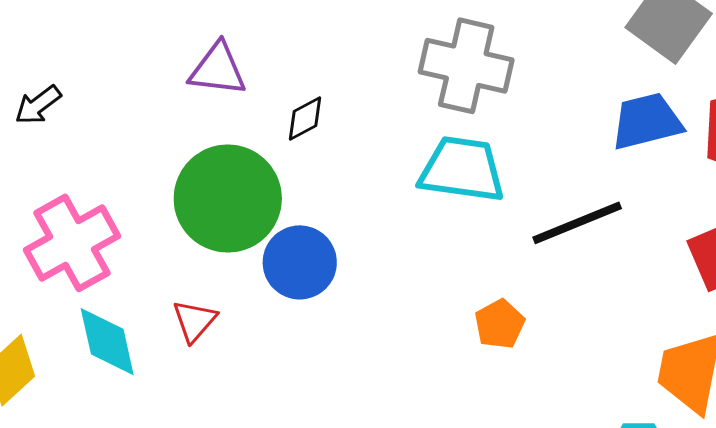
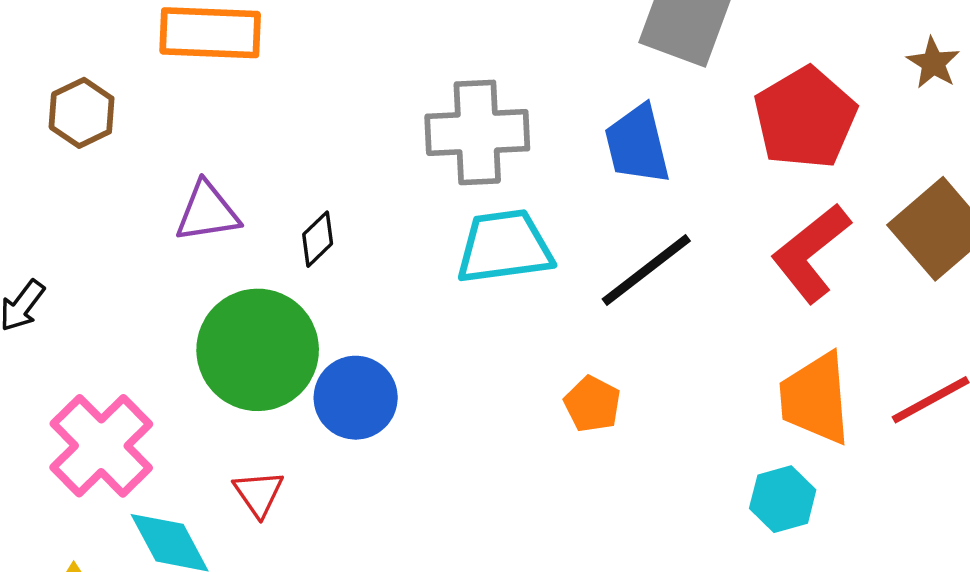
blue trapezoid: (647, 121) -> (637, 144), moved, turned -74

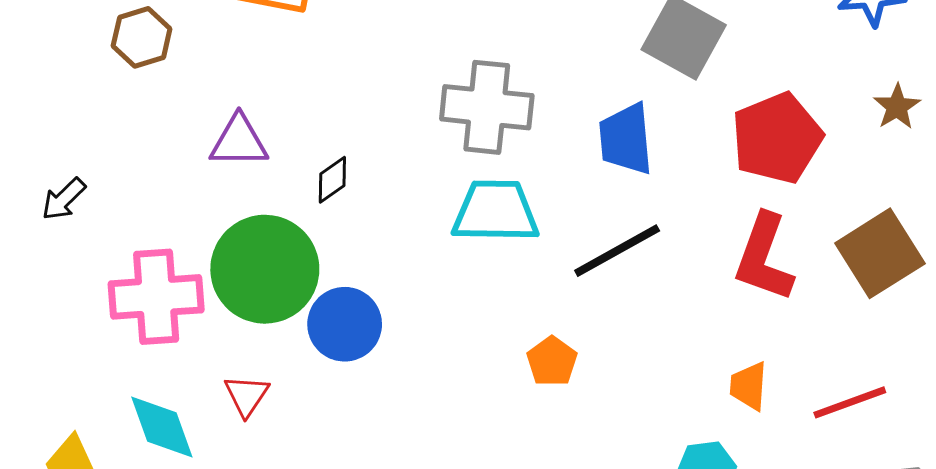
red L-shape: (811, 253) -> (764, 258), turned -40
orange trapezoid: (815, 398) -> (749, 386), size x0.6
pink cross: (101, 446) -> (156, 297), moved, turned 32

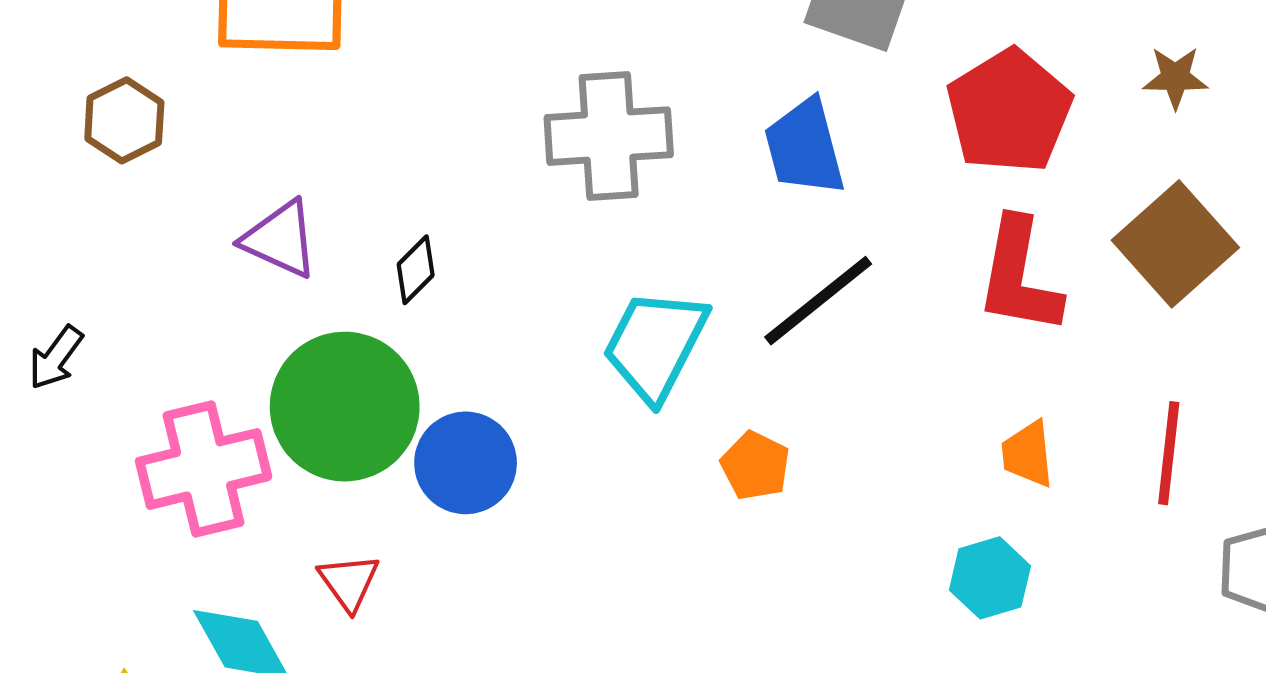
brown star: (897, 107) -> (1175, 78), moved, turned -30
purple triangle: (239, 141) -> (280, 239), turned 34
cyan trapezoid: (495, 211) -> (655, 345), moved, turned -54
red line: (850, 402) -> (1169, 453), turned -54

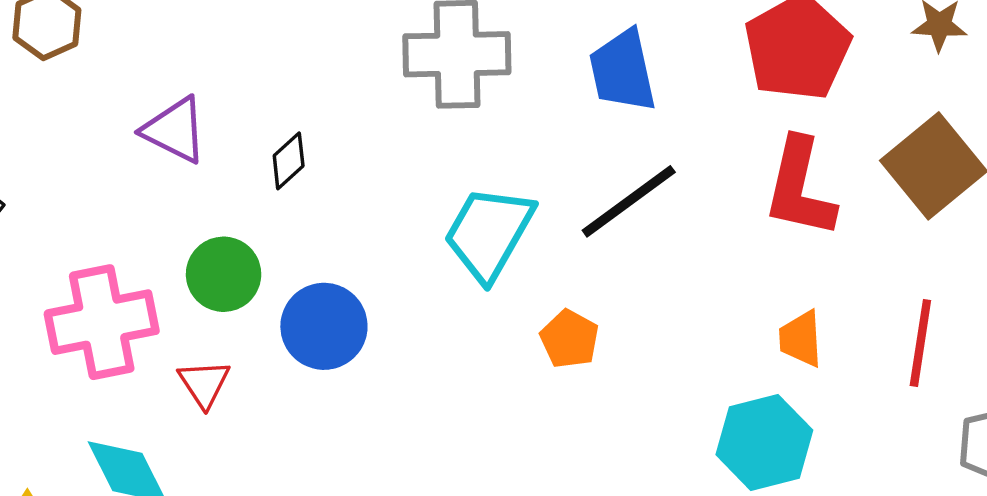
green circle: (345, 407) -> (224, 274), size x0.6
cyan hexagon: (990, 578) -> (764, 442), size x1.4
red triangle: (349, 582) -> (204, 383), moved

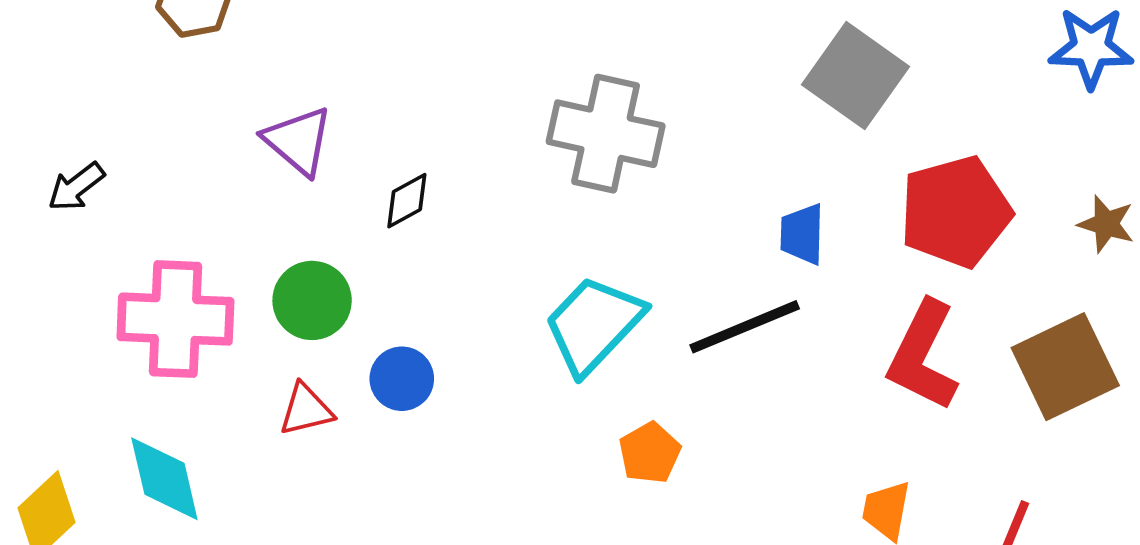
blue trapezoid: (623, 71) -> (802, 234), moved, size x0.7
blue circle: (324, 326) -> (402, 379), size x0.7
red triangle: (204, 383) -> (306, 410), moved, turned 36

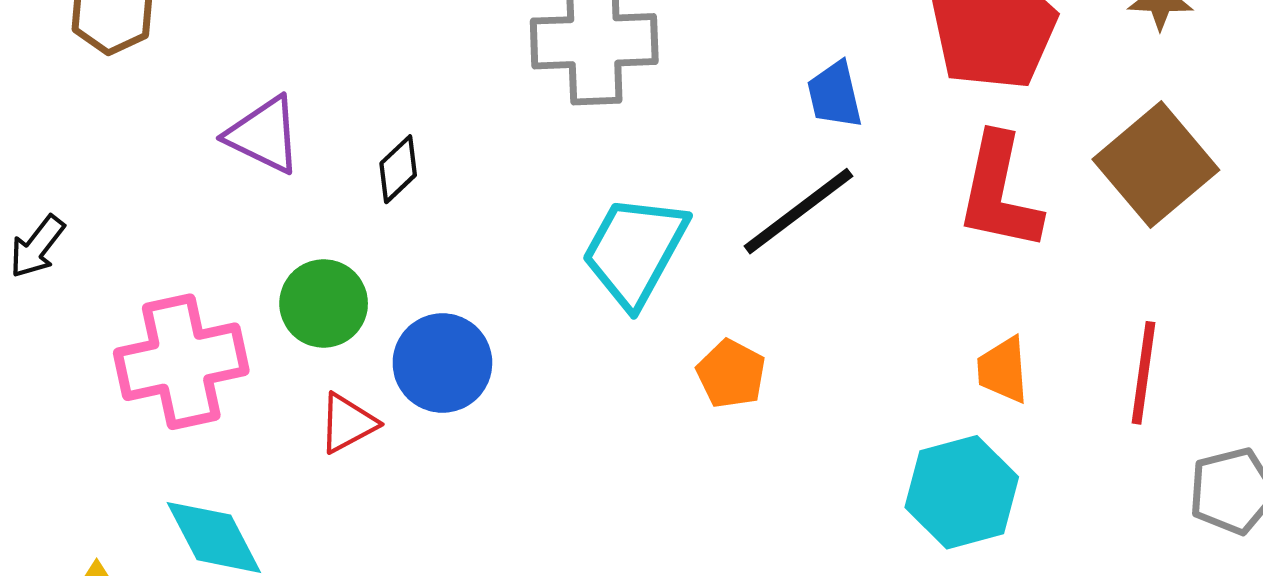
blue circle: (402, 379) -> (442, 363), size x1.4

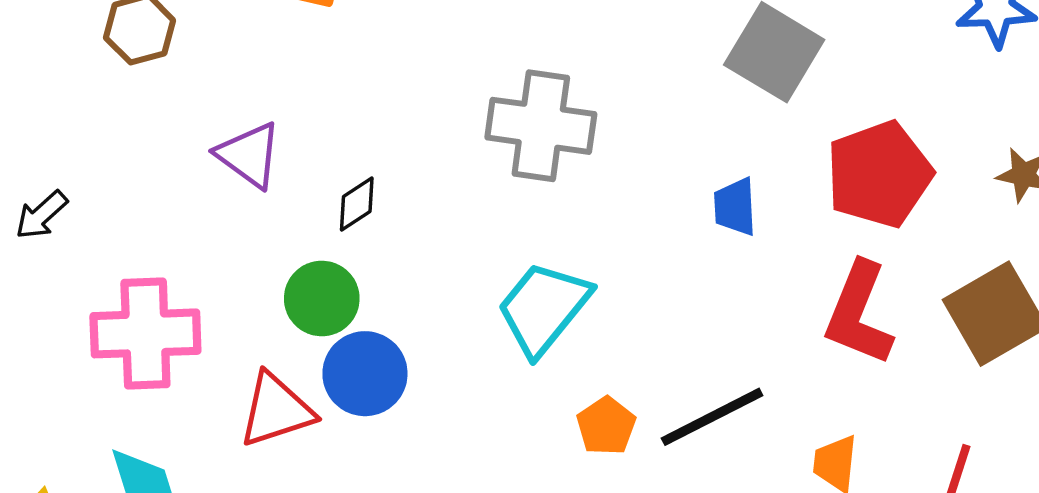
black line: (798, 211) -> (712, 417), moved
green circle: (324, 303) -> (322, 299), moved
red triangle: (348, 423) -> (276, 410), size x1.5

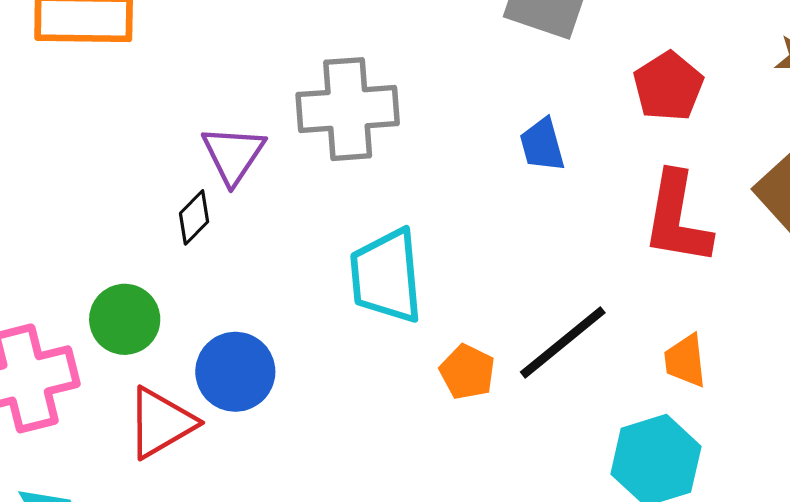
purple triangle: (249, 155) -> (233, 155), moved, turned 40
red pentagon: (879, 174) -> (668, 86), size x0.7
green circle: (322, 299) -> (125, 319), moved
cyan trapezoid: (543, 308) -> (386, 276), turned -32

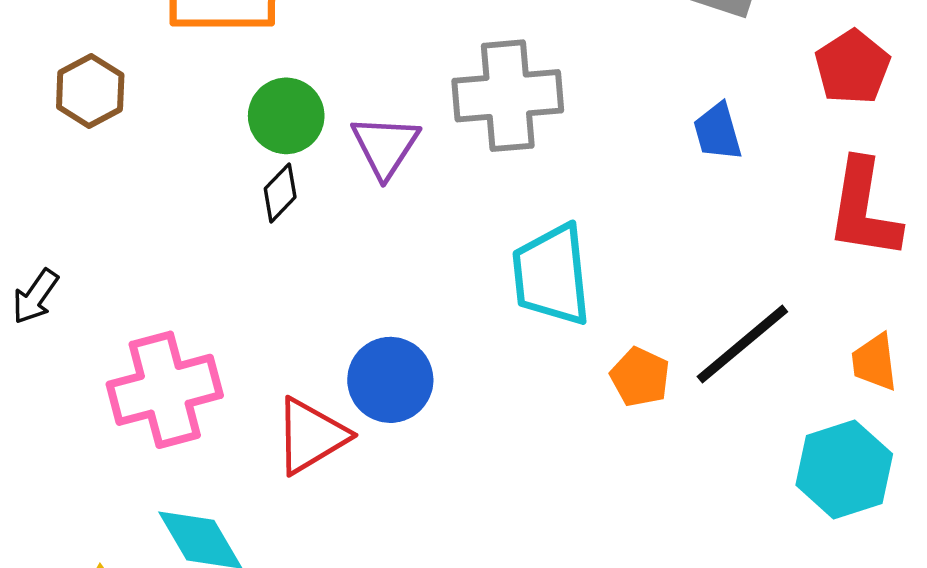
black diamond: (194, 217) -> (280, 193), moved
green circle: (125, 319) -> (286, 116), moved

